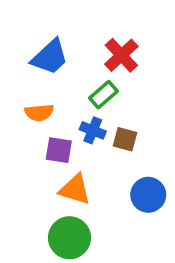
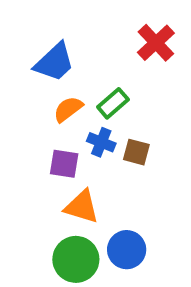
red cross: (121, 55) -> (156, 43), moved
orange semicircle: (39, 112) -> (68, 109), moved, turned 148
blue circle: (148, 195) -> (127, 250), moved

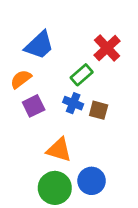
red cross: (156, 43) -> (107, 48), moved
orange semicircle: (68, 109) -> (21, 79), moved
purple square: (64, 164) -> (34, 106), moved, turned -35

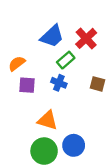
blue trapezoid: (39, 45) -> (52, 36), moved
purple square: (34, 106) -> (27, 85), turned 30
brown square: (99, 110) -> (98, 84), moved

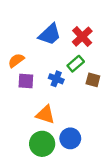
green rectangle: (66, 60) -> (76, 64), moved

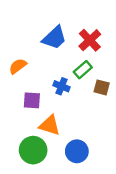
purple square: (26, 81) -> (32, 100), moved
green circle: (42, 144) -> (33, 150), moved

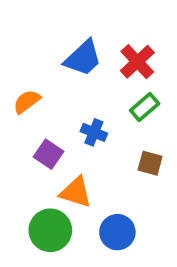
green rectangle: (83, 70) -> (145, 107), moved
brown square: (102, 87) -> (150, 163), moved
purple square: (32, 100) -> (48, 154), turned 30

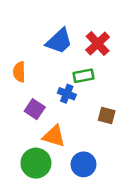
orange semicircle: (27, 102) -> (19, 72), turned -54
green rectangle: (145, 107) -> (83, 76), moved, turned 30

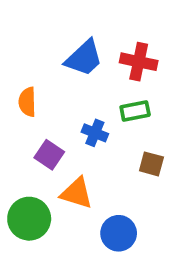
red cross: (98, 44) -> (139, 62), turned -35
green rectangle: (83, 76) -> (135, 111), moved
green circle: (36, 163) -> (29, 219), moved

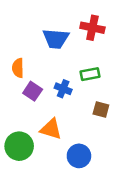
blue trapezoid: (84, 58) -> (56, 39), turned 48
red cross: (139, 62) -> (92, 28), moved
purple square: (49, 155) -> (33, 91), moved

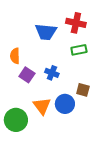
green rectangle: (90, 74) -> (79, 50), moved
orange triangle: (51, 129) -> (42, 106), turned 36
blue circle: (79, 156) -> (65, 104), moved

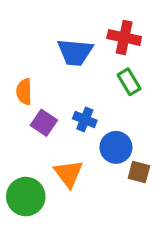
green rectangle: (79, 50) -> (129, 82), turned 70
brown square: (83, 90) -> (139, 172), moved
blue circle: (65, 104) -> (116, 147), moved

